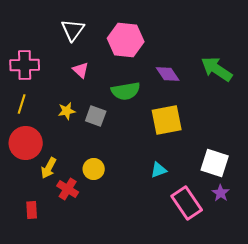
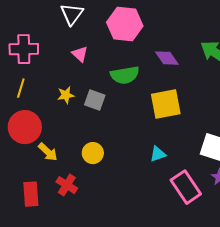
yellow arrow: (49, 168) -> (48, 152), turned -75
red cross: (68, 189) -> (67, 185), moved
red rectangle: (32, 210) -> (31, 194), size x1.4

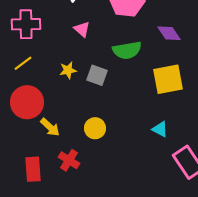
yellow line: (21, 88) -> (23, 63), turned 36
cyan triangle: (158, 154) -> (160, 129), turned 48

